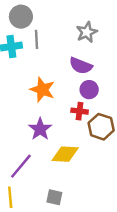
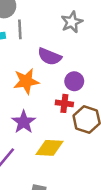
purple semicircle: (81, 66) -> (50, 57), moved
orange star: (42, 90) -> (26, 81), turned -30

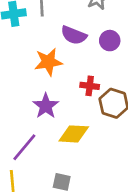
purple circle: (74, 81) -> (110, 41), moved

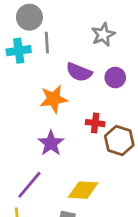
yellow diamond: (74, 134) -> (83, 190), moved

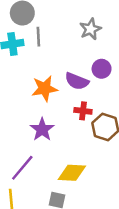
purple semicircle: (79, 72) -> (77, 81), moved

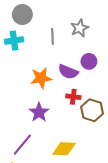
gray line: (38, 37) -> (53, 36), moved

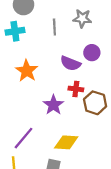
gray star: (80, 28) -> (82, 18), turned 30
orange star: (41, 78) -> (27, 71), moved, turned -30
purple star: (39, 112) -> (53, 105), moved

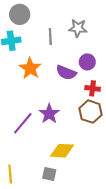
orange star: (27, 71) -> (30, 68), moved
red cross: (76, 89) -> (93, 88), moved
purple line: (23, 138) -> (23, 123), moved

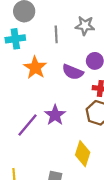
yellow diamond: (62, 151) -> (83, 154), moved, turned -75

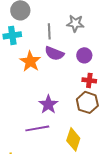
purple semicircle: (73, 72) -> (54, 53), moved
purple line: (27, 125) -> (37, 128), moved, turned 40

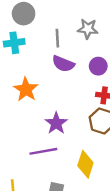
orange star: (30, 61) -> (26, 89), moved

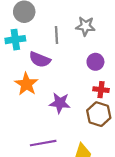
purple semicircle: (63, 64) -> (40, 60), moved
purple star: (56, 123) -> (60, 103), moved, turned -30

